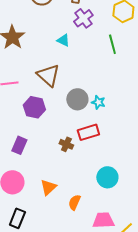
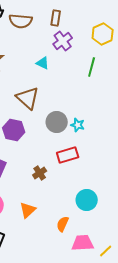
green line: (112, 44) -> (92, 67), turned 30
brown cross: (66, 144) -> (40, 173), moved, turned 32
orange semicircle: (74, 202) -> (63, 224), moved

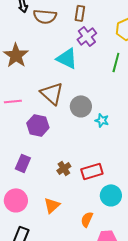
cyan triangle: (43, 63) -> (67, 58), size x1.6
gray circle: (57, 122) -> (81, 106), moved
red rectangle: (68, 155) -> (92, 171), moved

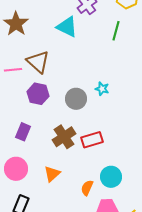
brown triangle: (52, 93) -> (38, 62), moved
gray circle: (81, 106) -> (76, 99), moved
brown cross: (64, 168) -> (64, 137), size x1.6
cyan circle: (111, 195) -> (111, 177), moved

